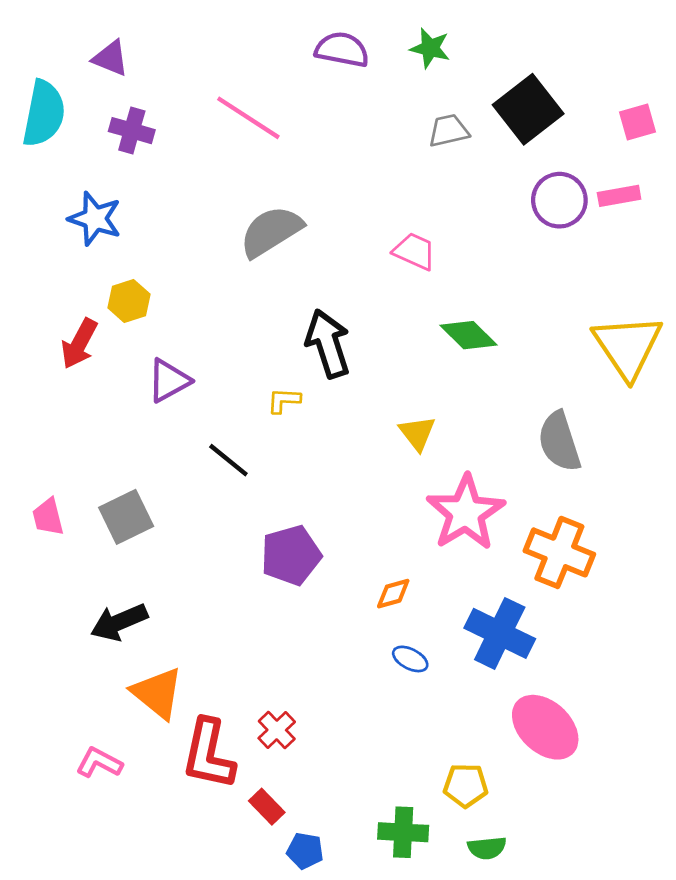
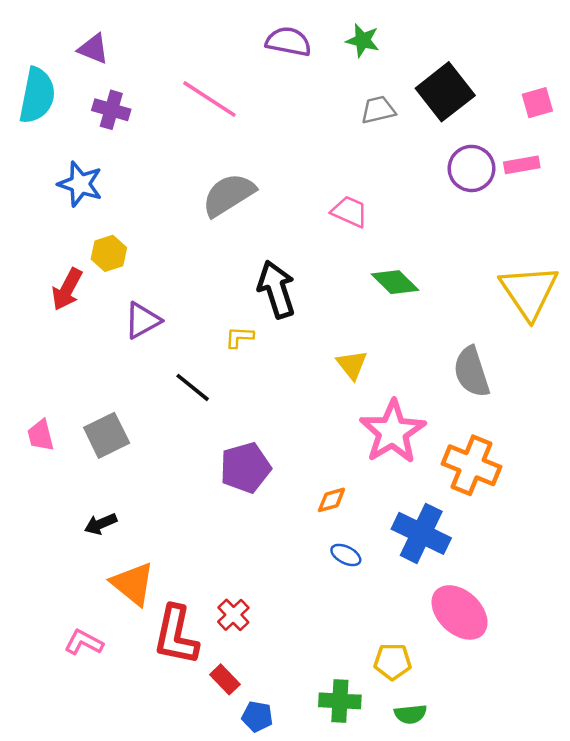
black arrow: (119, 622) -> (101, 524), size x0.7

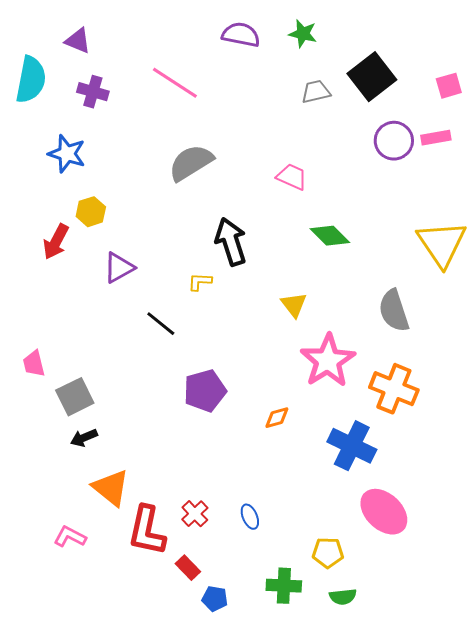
gray square: (107, 435) -> (75, 397), moved
blue ellipse: (346, 555) -> (250, 517), moved, turned 40

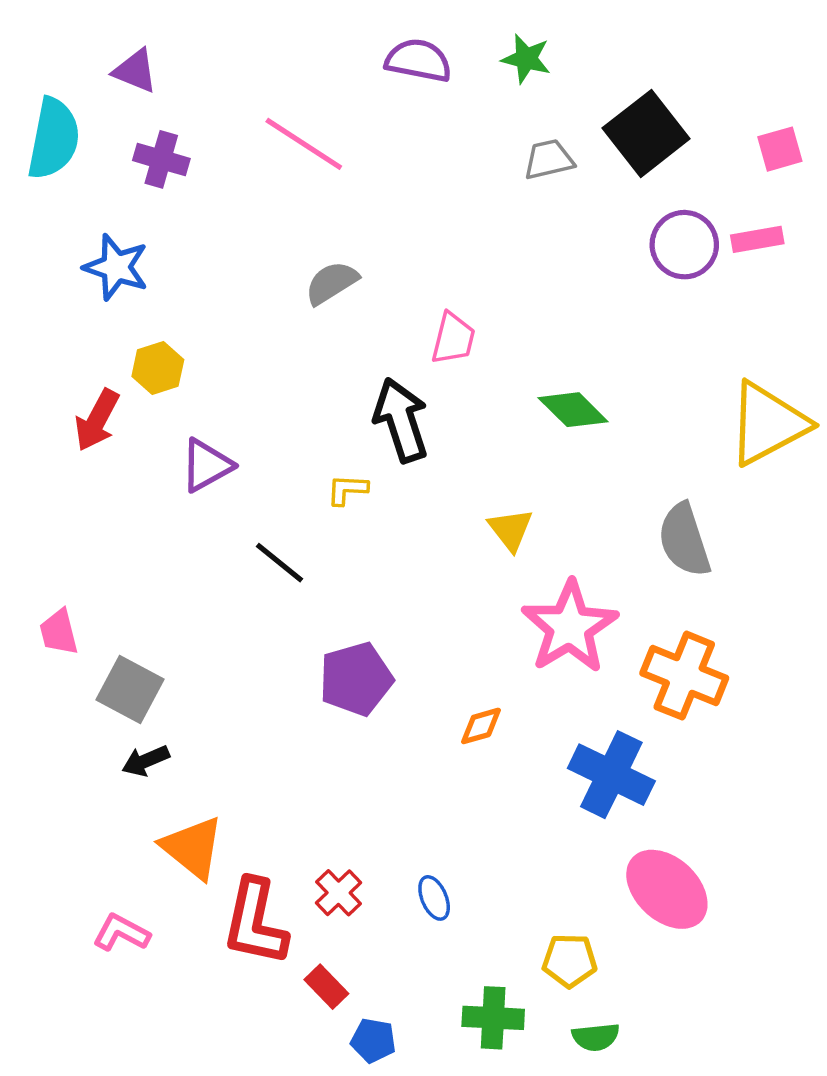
gray semicircle: (191, 163) -> (332, 283), size x0.7
pink trapezoid: (292, 177) -> (453, 338), moved, turned 80
yellow triangle: (442, 244) -> (768, 424), turned 36
gray square: (75, 397) -> (130, 689), turned -36

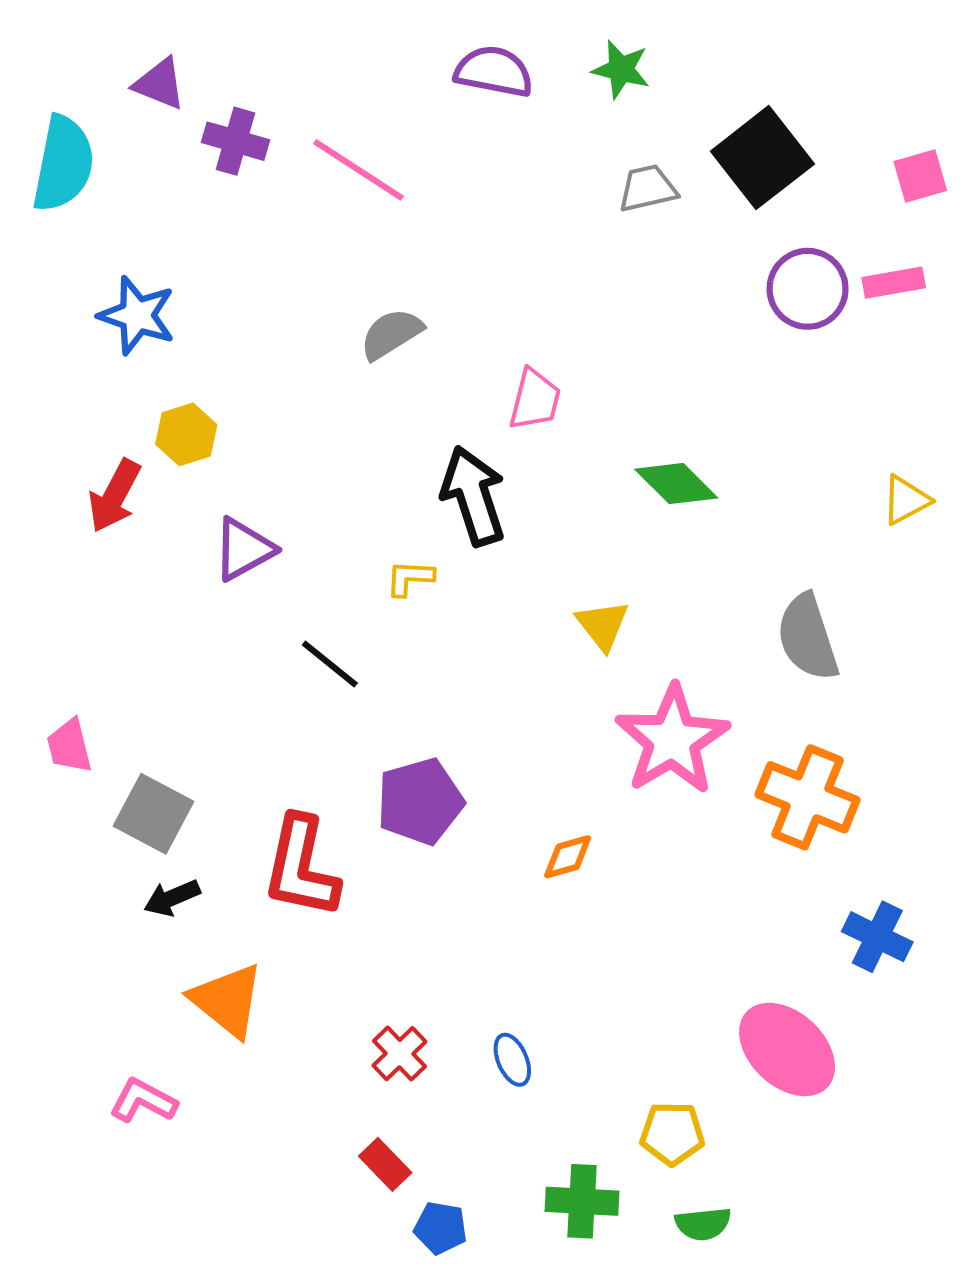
purple cross: (161, 159) -> (235, 141), moved
yellow triangle: (768, 424) -> (906, 500), size x0.5
blue cross: (611, 775) -> (877, 937), moved, size x0.7
red L-shape: (255, 922) -> (301, 867), moved

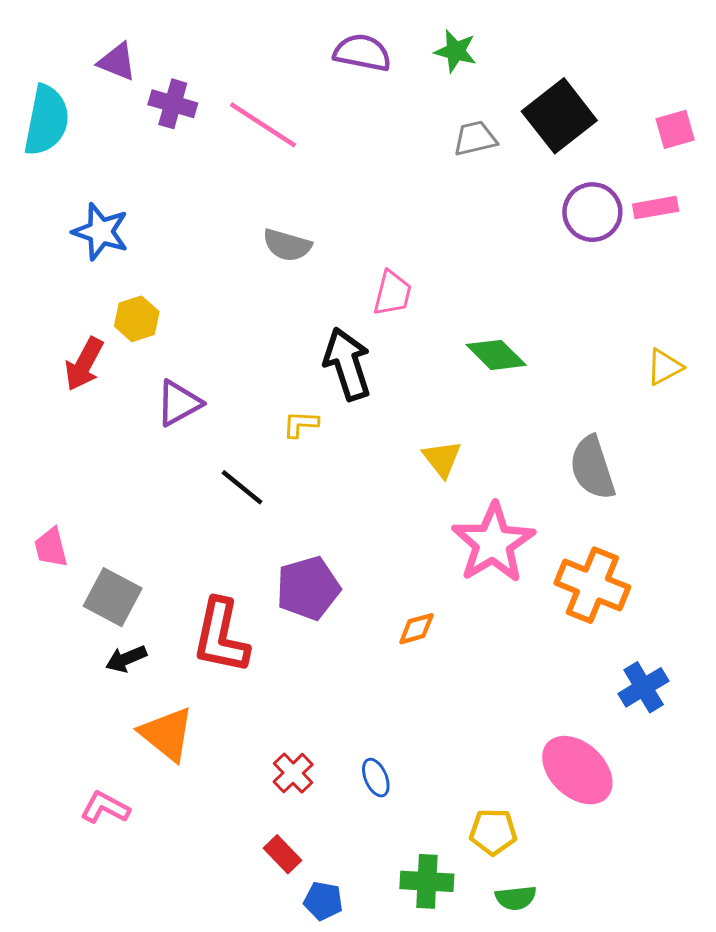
gray semicircle: (391, 334) -> (287, 245), turned -132
blue cross: (877, 937) -> (644, 687), turned 33

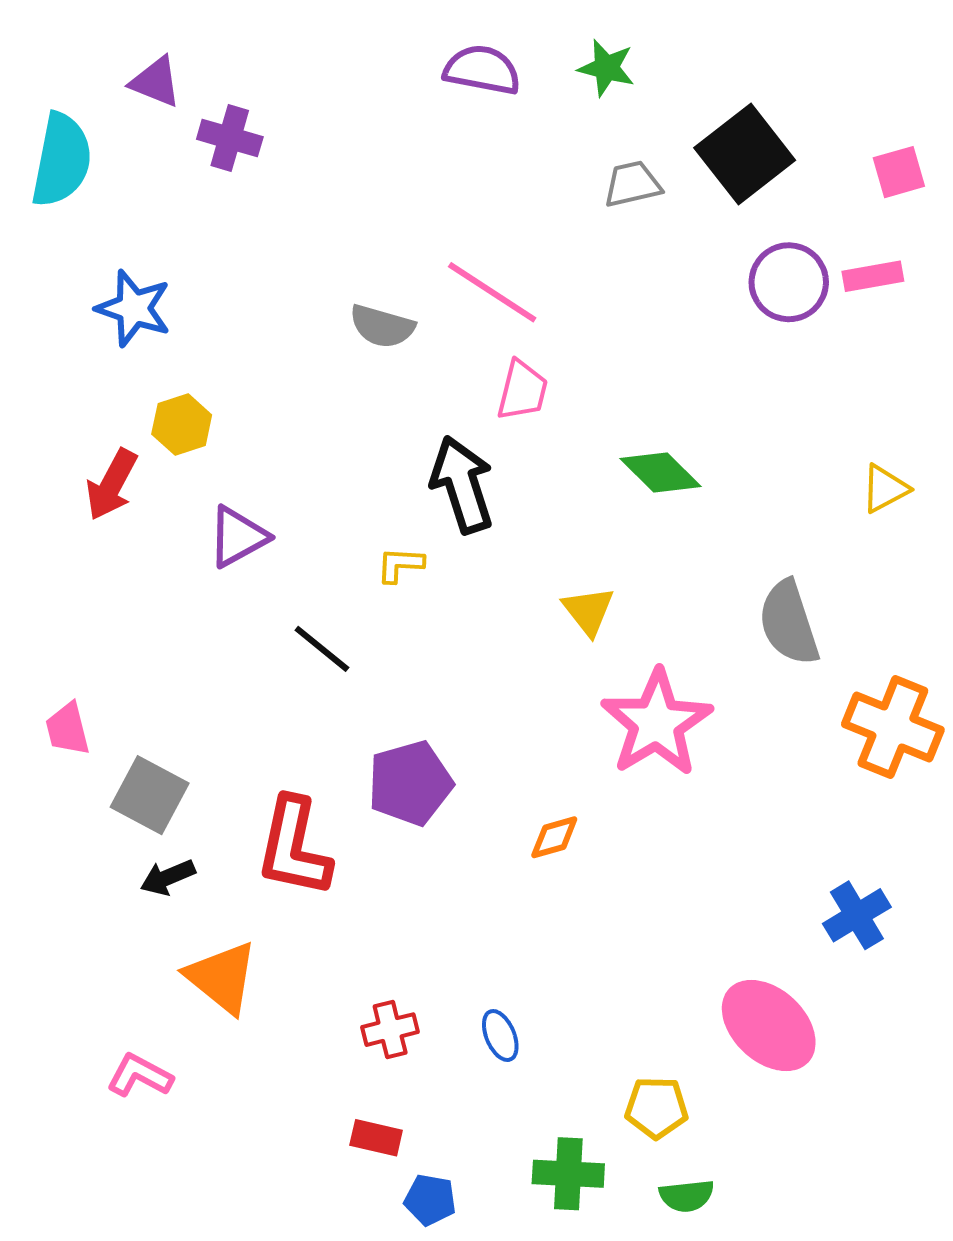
pink line: (263, 125) -> (492, 292), moved
orange cross: (592, 585) -> (893, 727), moved
red cross: (293, 773) -> (390, 1030), turned 30
red rectangle: (283, 854) -> (376, 1138), turned -33

